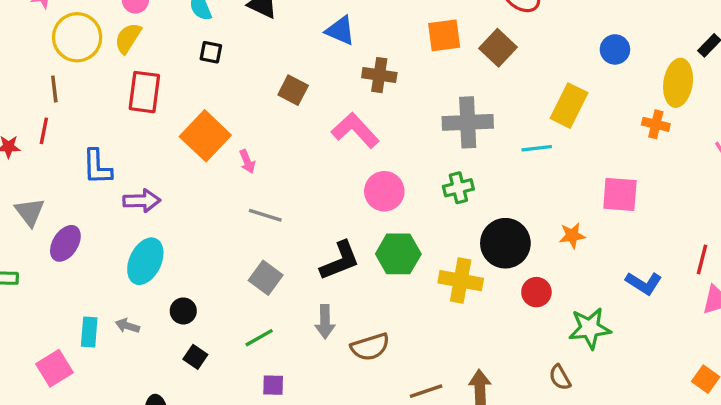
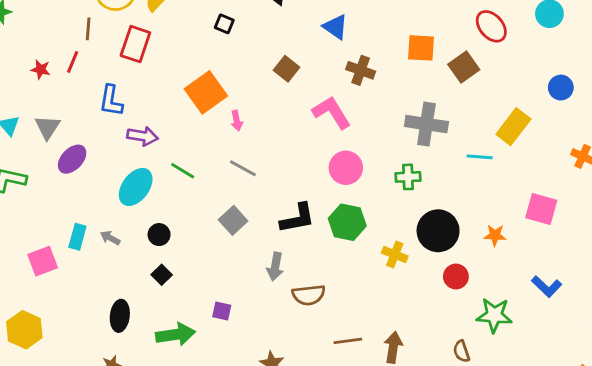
red rectangle: (144, 92) -> (135, 44), moved
yellow cross: (461, 281) -> (395, 255), size x0.7
green line: (259, 338) -> (183, 171), moved, turned 50

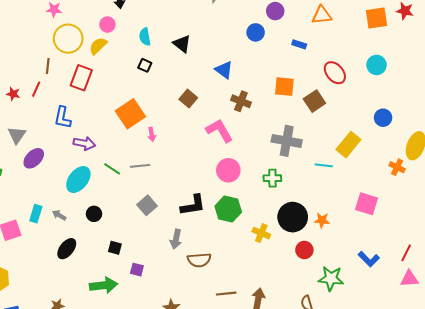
gray line: (243, 168) -> (140, 166), moved, turned -36
orange star: (495, 235) -> (322, 220), moved
black square: (162, 275) -> (115, 248), moved, turned -32
black ellipse: (120, 316) -> (67, 249), moved, turned 30

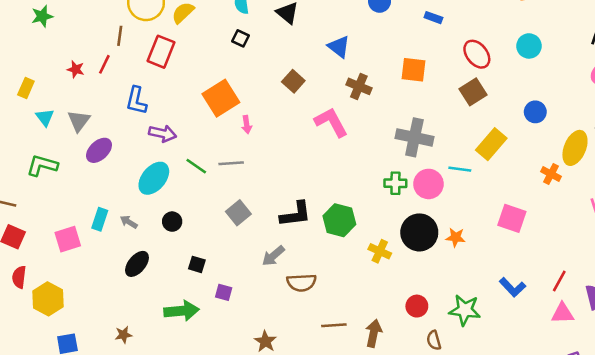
brown square: (314, 101) -> (473, 92), moved
pink circle: (228, 170) -> (428, 184), moved
gray arrow: (176, 239) -> (273, 256), turned 36
red circle: (304, 250) -> (417, 306), moved

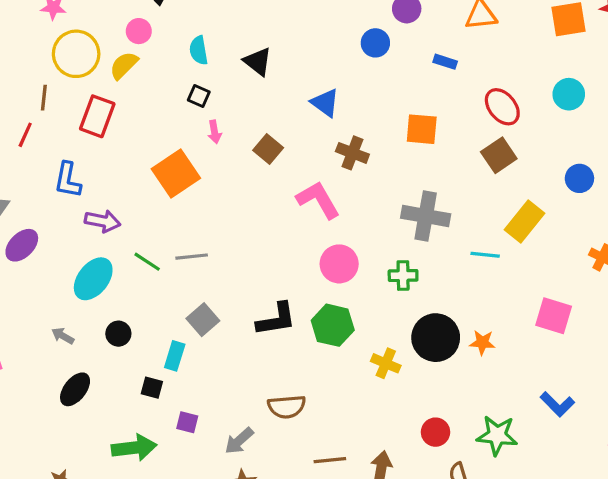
pink arrow: (247, 125) -> (215, 132), moved
pink circle: (428, 184) -> (339, 264), moved
cyan rectangle: (100, 219) -> (175, 356), moved
gray arrow: (273, 256) -> (239, 441), moved

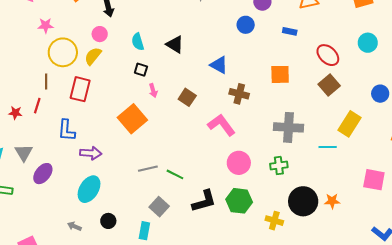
green line: (147, 262) -> (175, 174), moved

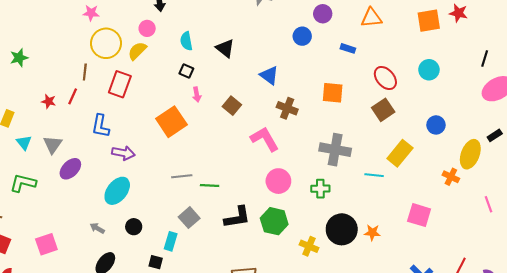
green line: (175, 174) -> (210, 186), turned -30

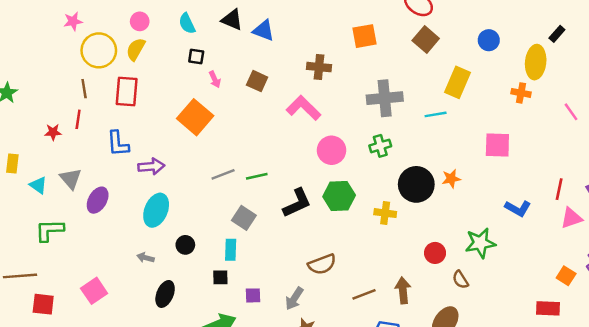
blue triangle: (269, 75) -> (264, 31), moved

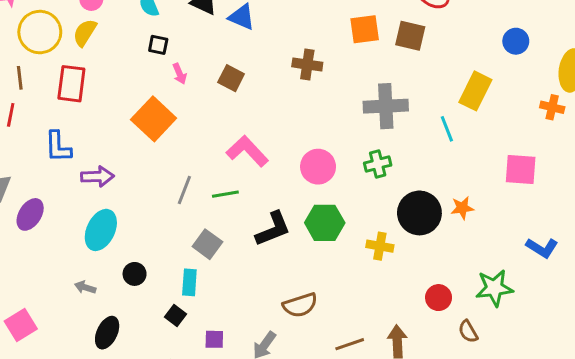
brown square: (426, 40) -> (410, 36), moved, turned -30
pink L-shape: (304, 108) -> (247, 151), moved
cyan line: (436, 114) -> (447, 129), turned 75
gray line: (223, 174) -> (184, 190), turned -50
black square: (220, 277) -> (175, 315), turned 35

